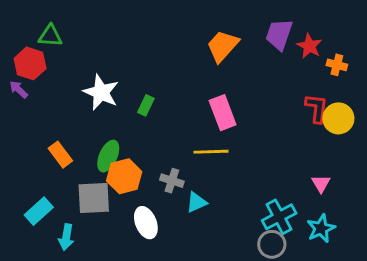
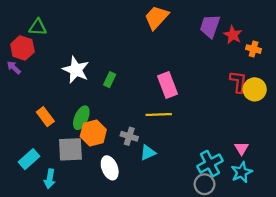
orange trapezoid: (223, 46) -> (157, 17), moved
pink triangle: (321, 184) -> (242, 148), moved

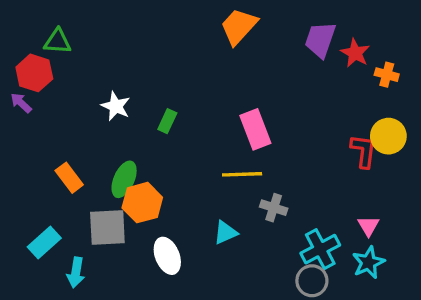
white star: (76, 70) -> (116, 106), size x0.7
red L-shape: (238, 82) -> (363, 151), moved
gray cross: (129, 136) -> (274, 208), moved

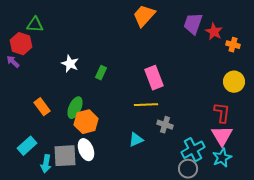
red L-shape: (363, 151) -> (222, 113), moved
pink triangle: (368, 226) -> (222, 136), size x1.6
gray square: (107, 228) -> (65, 156), moved
white ellipse: (167, 256) -> (86, 150), moved

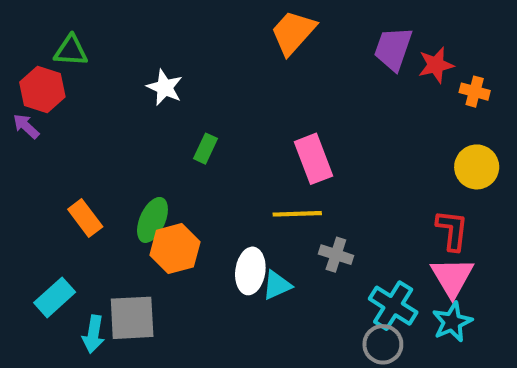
red star: (214, 32) -> (436, 65), turned 30
white star: (70, 64) -> (165, 87), moved
white ellipse: (86, 150) -> (250, 271), moved, turned 30
cyan cross: (193, 150) -> (393, 306), turned -30

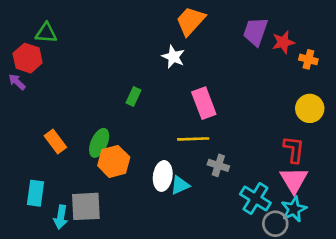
white star: (165, 87) -> (173, 57), moved
cyan rectangle: (55, 297) -> (36, 193), turned -40
gray circle: (383, 344) -> (275, 224), moved

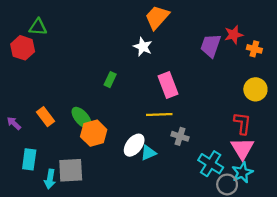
purple trapezoid: (255, 32) -> (211, 46), moved
purple arrow: (17, 82) -> (14, 123), moved
green ellipse: (99, 143) -> (82, 118), turned -65
white ellipse: (163, 176) -> (134, 145), turned 30

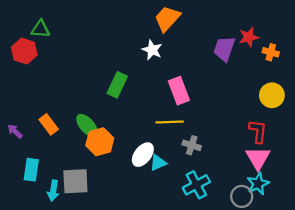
green rectangle: (110, 80) -> (117, 85), size x1.5
cyan cross: (211, 164) -> (196, 185), moved, turned 30

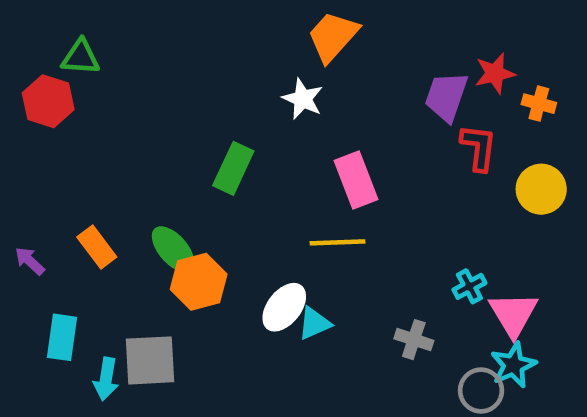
red L-shape: (258, 131) -> (479, 147), moved
gray cross: (192, 145) -> (414, 340), moved
cyan cross: (196, 185) -> (469, 286), moved, size x0.6

